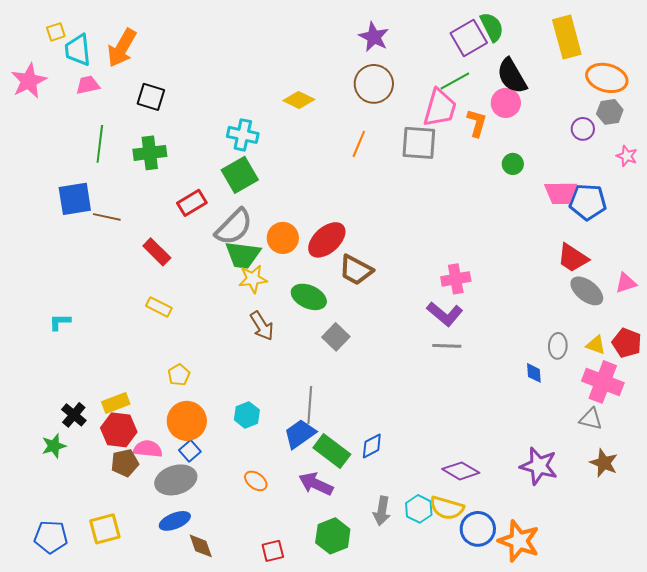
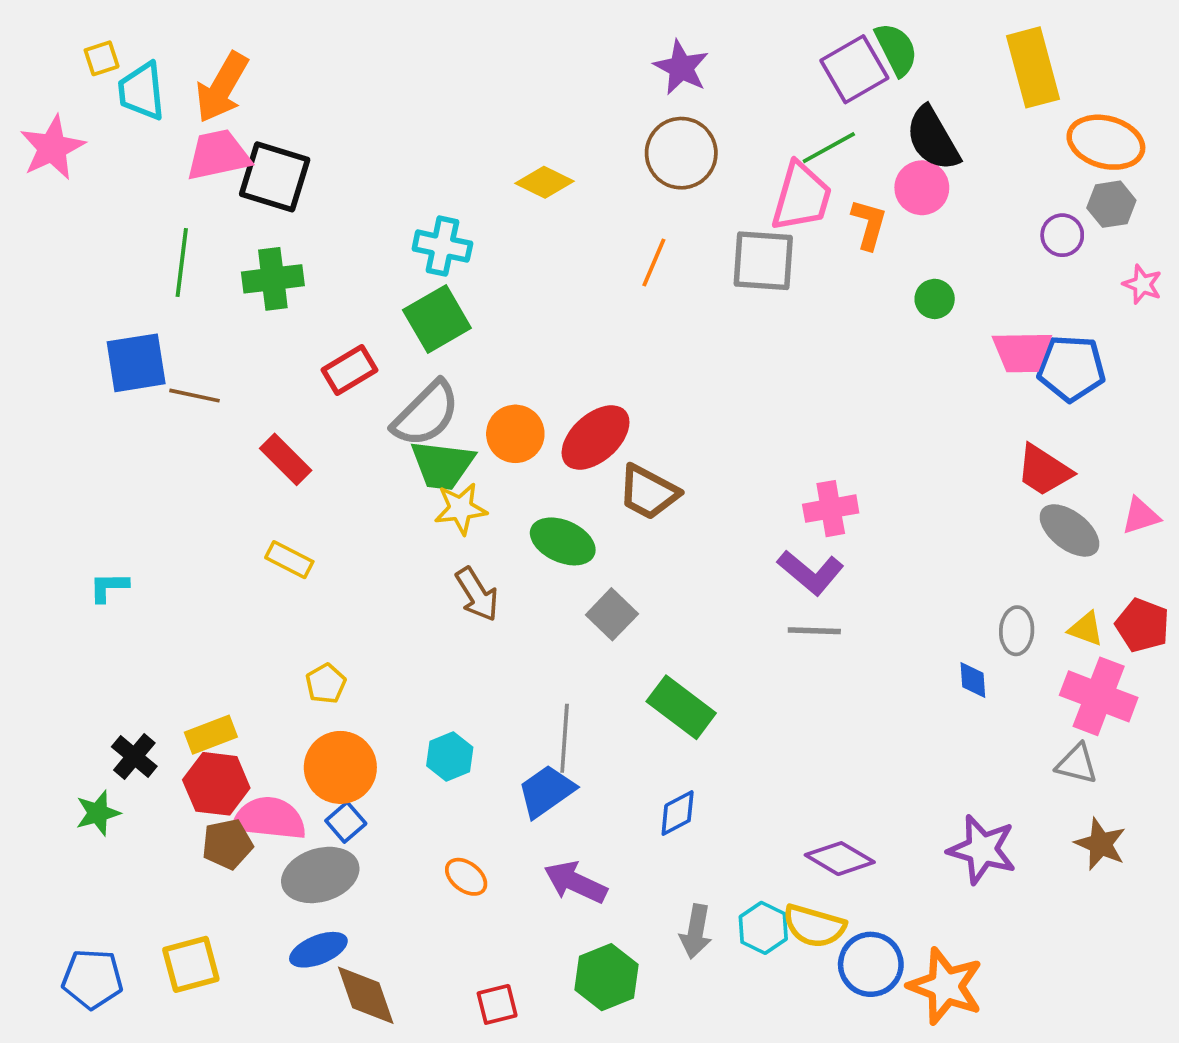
pink trapezoid: (88, 85) -> (218, 155), moved, size x1.5
black square: (151, 97) -> (275, 177), size x1.4
pink semicircle: (148, 449) -> (269, 818), size x1.4
green rectangle: (332, 451) -> (681, 707), moved
brown diamond: (201, 546) -> (366, 995), size x1.4

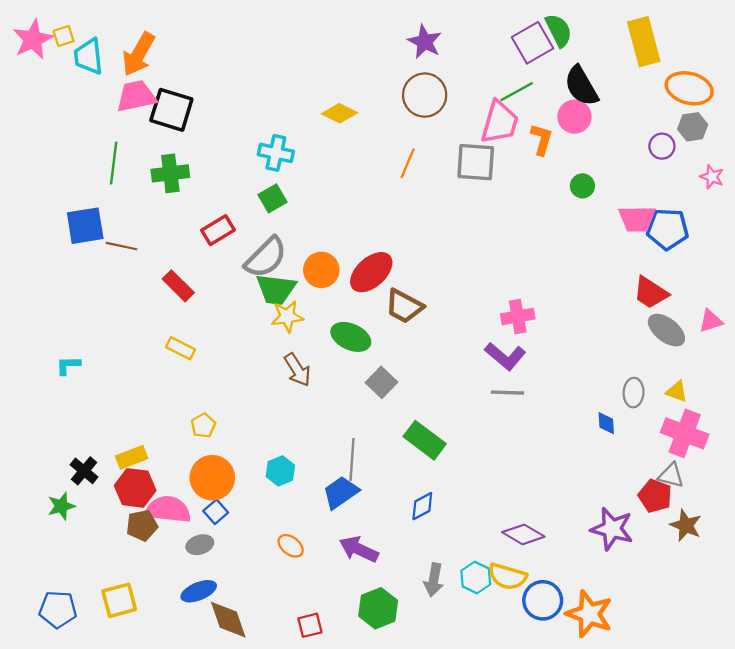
pink star: (52, 148) -> (33, 39), moved
green square: (437, 319) -> (272, 198), size x0.7
red pentagon: (1142, 625) -> (655, 496), moved
gray ellipse: (320, 875) -> (200, 545), size x0.6

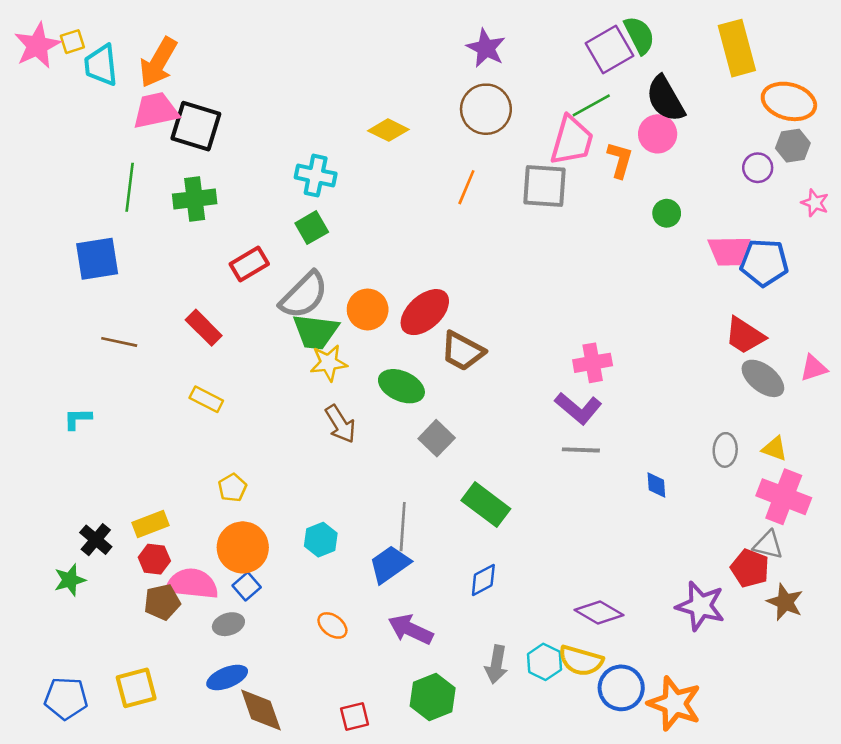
brown line: (121, 246) -> (119, 342), moved
blue diamond: (606, 423) -> (656, 485), moved
red hexagon: (135, 488) -> (154, 559), size x0.7

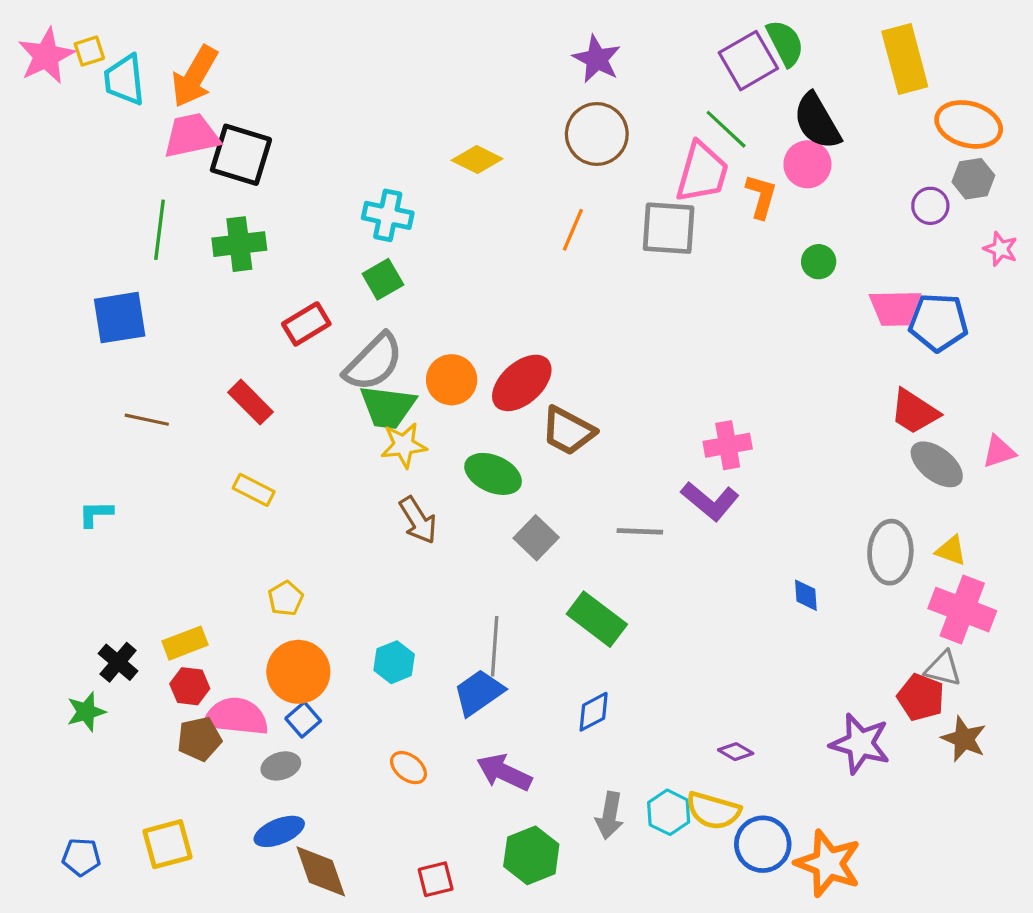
green line: (591, 105) -> (726, 129), turned 72
gray line: (581, 450) -> (640, 531), moved
gray ellipse: (725, 450) -> (890, 552), size x1.5
purple diamond: (599, 612) -> (736, 752), size x0.6
blue pentagon: (66, 698) -> (81, 857), size x0.7

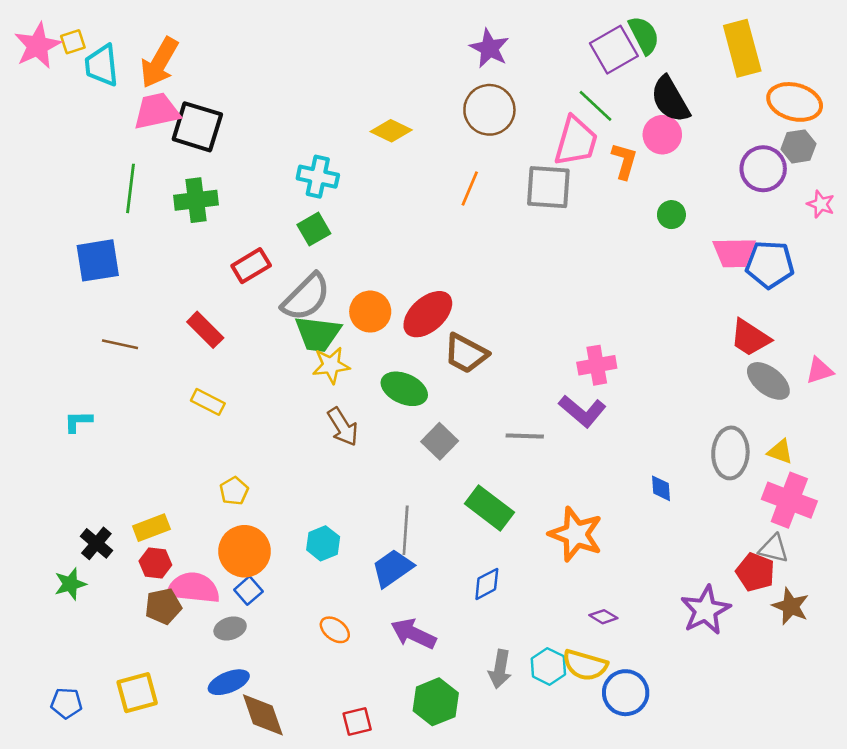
purple circle: (930, 206) -> (763, 169), size x1.5
purple star: (860, 744) -> (706, 610), turned 30
orange star: (828, 863) -> (576, 534), moved

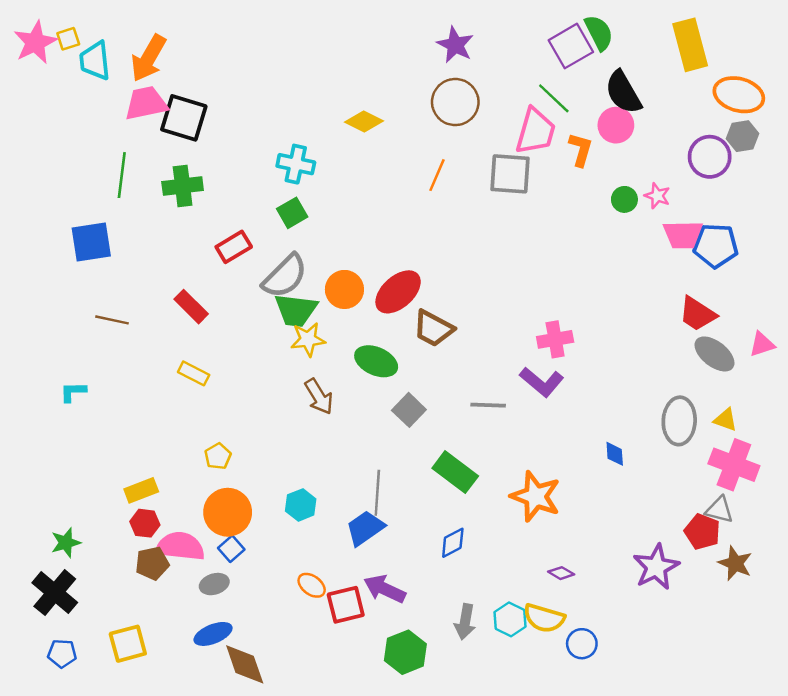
pink star: (821, 204) -> (657, 196), moved
black cross: (96, 543) -> (55, 593), moved, size x1.5
blue circle: (626, 693) -> (582, 644), size x0.7
red square: (357, 721) -> (346, 605), moved, size x1.4

